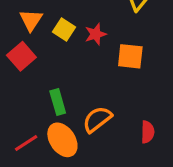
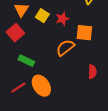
green rectangle: (58, 102) -> (26, 61), moved, turned -49
orange semicircle: (97, 119) -> (65, 48), moved
red semicircle: (148, 132) -> (92, 72), moved

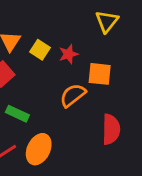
red semicircle: (92, 72) -> (111, 129), size x1.5
orange ellipse: (41, 86) -> (39, 149), turned 60

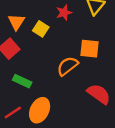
red star: (68, 54) -> (64, 13), moved
red semicircle: (111, 129) -> (99, 94), turned -55

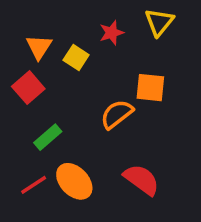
green rectangle: (22, 81) -> (48, 137), turned -66
red semicircle: (99, 94) -> (142, 180), moved
orange ellipse: (40, 110) -> (74, 181), turned -70

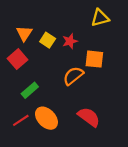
yellow triangle: (159, 22) -> (100, 18), turned 36
red star: (111, 33) -> (70, 41), moved

